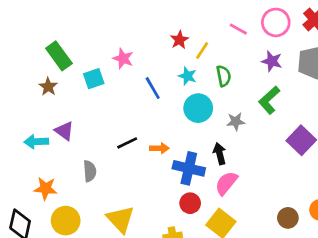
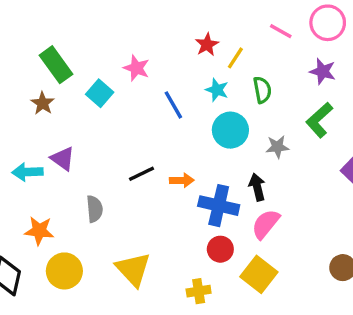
cyan square: (94, 79) -> (100, 93), turned -30

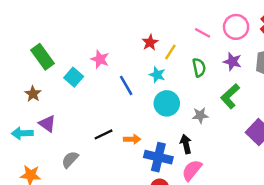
green semicircle: (262, 90) -> (199, 68), moved
brown star: (43, 103) -> (33, 94), moved
gray semicircle: (95, 209) -> (70, 160), turned -132

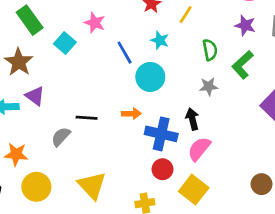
yellow line: (170, 52) -> (186, 15), moved
green semicircle: (199, 68) -> (210, 50), moved
brown star: (33, 94) -> (19, 62), size x1.5
cyan circle: (167, 103) -> (150, 77), moved
black line: (103, 134) -> (87, 118), moved, turned 30

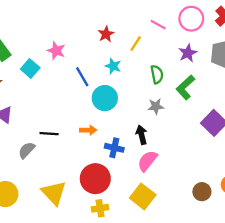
purple star: (245, 25) -> (188, 53), turned 30
blue cross: (161, 134) -> (114, 148), size x0.7
red circle: (163, 169) -> (95, 179), moved, size x1.6

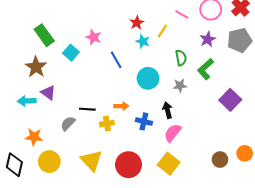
cyan star: (113, 66) -> (143, 41), moved
cyan circle: (105, 98) -> (148, 78), moved
red circle: (95, 179) -> (128, 165), moved
yellow cross: (100, 208) -> (107, 124), moved

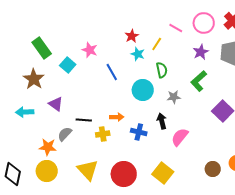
green semicircle: (181, 58) -> (162, 70), moved
purple triangle: (48, 93) -> (56, 104), moved
pink semicircle: (173, 133) -> (180, 137), moved
orange star: (34, 137) -> (48, 147), moved

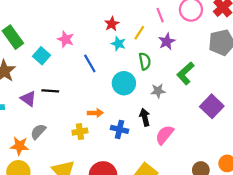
pink line: (176, 28) -> (160, 15), turned 40
purple star: (201, 52) -> (167, 41), moved
black line: (84, 120) -> (50, 91), moved

